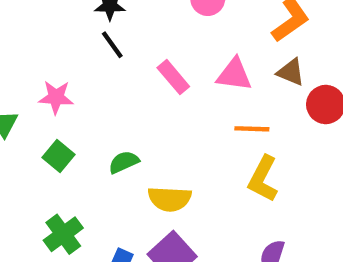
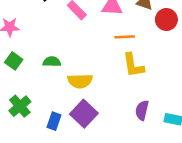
green semicircle: (124, 162) -> (52, 62), turned 30
yellow L-shape: (263, 179) -> (133, 65), turned -32

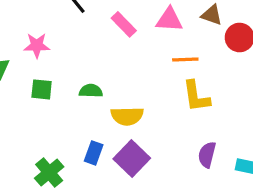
green square: (14, 61) -> (42, 89), turned -30
green cross: (20, 106) -> (49, 173), moved
blue rectangle: (54, 121) -> (94, 153), moved

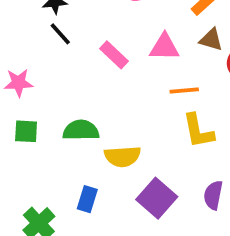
green semicircle: (91, 91) -> (81, 130), size x1.4
purple square: (132, 158) -> (157, 198), moved

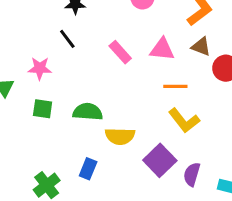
black line: (60, 34) -> (67, 39), moved
yellow L-shape: (198, 131) -> (184, 121), turned -32
purple square: (157, 198) -> (160, 160), moved

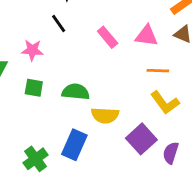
blue rectangle: (88, 169) -> (74, 145), size x1.5

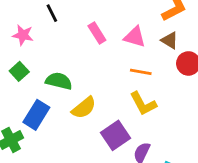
green square: (34, 88) -> (19, 71), turned 30
yellow semicircle: (105, 115) -> (84, 108), turned -50
blue rectangle: (74, 145) -> (36, 115), moved

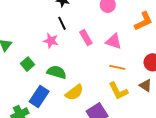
black line: (52, 13) -> (62, 23), moved
pink star: (23, 35) -> (51, 41), moved
brown triangle: (170, 40) -> (146, 85), moved

